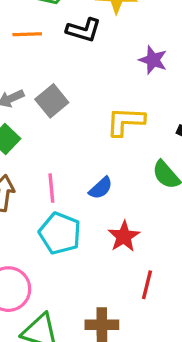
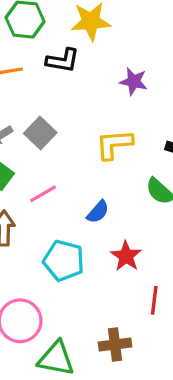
pink line: (51, 188) -> (43, 194), moved, turned 72

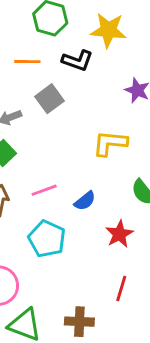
gray square: (40, 133) -> (50, 99), moved
pink line: (43, 194) -> (44, 190), moved
red star: (126, 256) -> (119, 234), moved

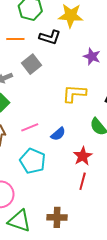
red line: (121, 288) -> (83, 181), moved

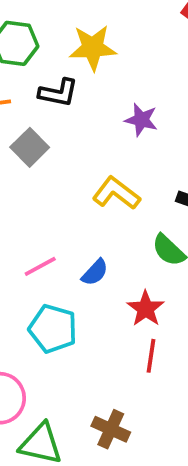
yellow L-shape: (74, 94) -> (116, 193), turned 40
brown cross: (57, 217) -> (111, 429), turned 30

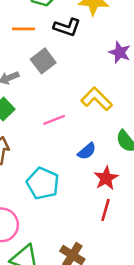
pink line: (40, 266) -> (54, 120), moved
blue semicircle: (95, 272) -> (87, 151), moved

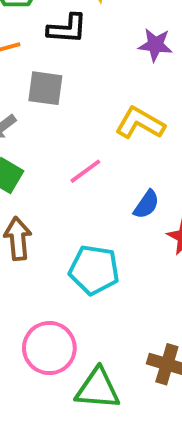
gray square: (43, 61) -> (45, 88), turned -30

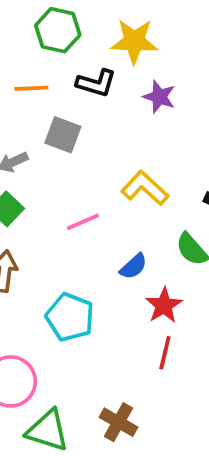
purple star: (155, 45) -> (159, 97), moved

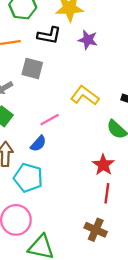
blue semicircle: (133, 266) -> (38, 144), moved
cyan pentagon: (70, 317) -> (28, 178), moved
brown cross: (118, 422) -> (96, 230), moved

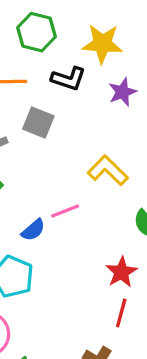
purple star: (88, 40) -> (122, 92), turned 30
pink line: (50, 120) -> (65, 211), moved

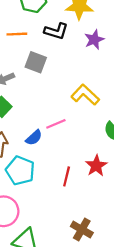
red line: (121, 313) -> (67, 176), moved

